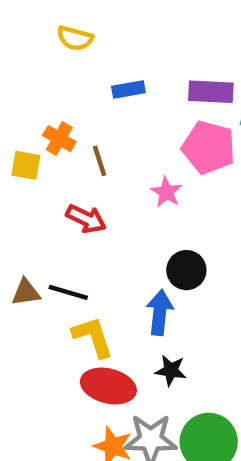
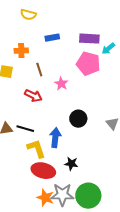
orange cross: (59, 139) -> (21, 51), moved, turned -32
pink star: (166, 192) -> (61, 84), moved
blue arrow: (160, 312) -> (55, 138), moved

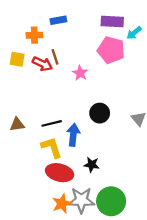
blue rectangle: (52, 38) -> (58, 20), moved
red arrow: (33, 96) -> (42, 64), moved
black line: (25, 129) -> (52, 123), moved, turned -30
orange star: (45, 198) -> (62, 204), turned 30

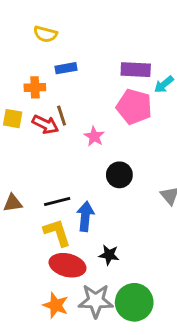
black circle: (100, 113) -> (119, 175), moved
orange star: (62, 204) -> (56, 305), moved, turned -30

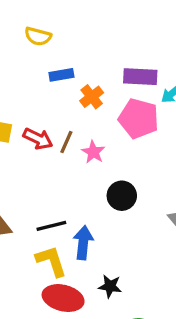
orange cross: (35, 87) -> (92, 97), moved, turned -36
brown line: (62, 116) -> (66, 142), moved, turned 42

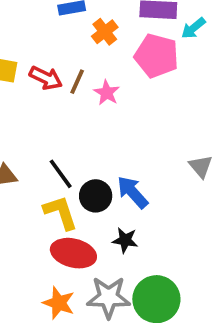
black circle: (122, 196) -> (96, 196), moved
black line: (51, 226) -> (61, 174), turned 68
blue arrow: (83, 243) -> (132, 192), moved, turned -48

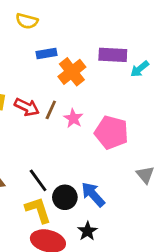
orange cross: (105, 32) -> (72, 72), size x1.4
pink pentagon: (156, 56) -> (111, 132), moved
black star: (125, 240) -> (87, 231), turned 30

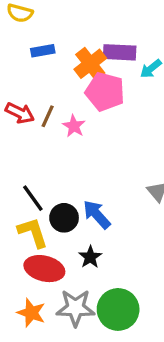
orange cross: (72, 72) -> (90, 64), moved
pink pentagon: (111, 132) -> (105, 92), moved

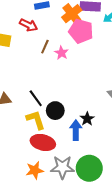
red arrow: (20, 113) -> (28, 25), moved
blue arrow: (97, 214) -> (76, 130), moved, turned 42
black star: (90, 257) -> (87, 119), moved
orange star: (31, 313) -> (35, 170), turned -30

